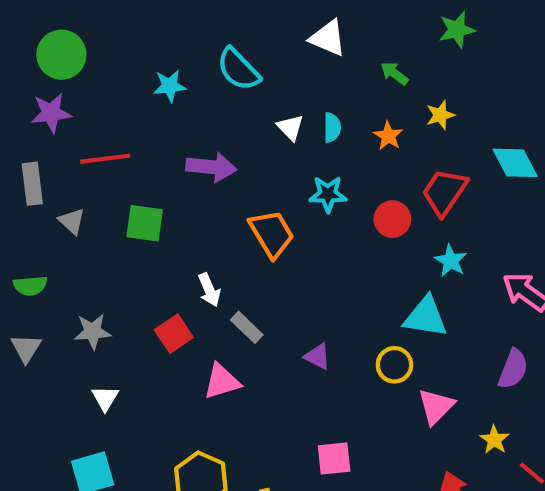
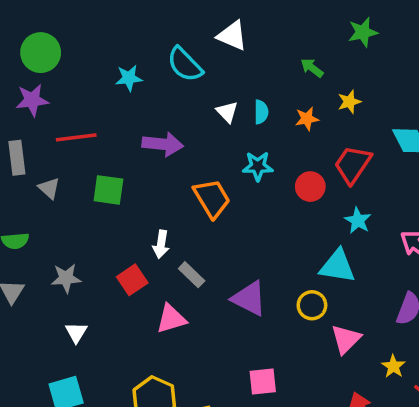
white triangle: (328, 38) -> (232, 36), moved
orange star: (388, 136) -> (307, 119), turned 30
white arrow: (209, 290) -> (161, 244), turned 32
purple triangle: (317, 356) -> (249, 298), size x1.6

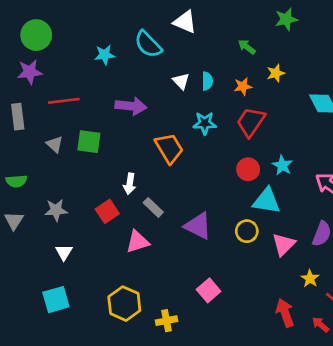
red trapezoid: (353, 164) -> (251, 122), moved
red circle: (310, 187) -> (248, 169), moved
gray triangle: (49, 188) -> (55, 144), moved
pink triangle: (346, 339) -> (284, 244), moved
pink square: (263, 382) -> (209, 290), turned -35

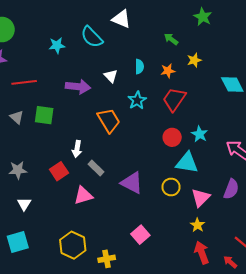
green star: (286, 19) -> (203, 17), turned -30
white triangle: (181, 81) -> (111, 76), moved
cyan star: (205, 123) -> (137, 100), turned -30
yellow star: (310, 279) -> (197, 225), moved

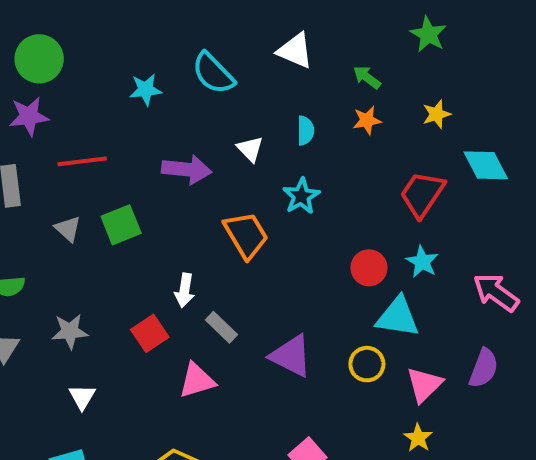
white triangle: (121, 19) -> (295, 51), moved
yellow star: (194, 60) -> (437, 114), moved
orange star: (168, 71) -> (367, 120), moved
red trapezoid: (174, 99) -> (422, 194), moved
green square: (44, 115) -> (121, 225), turned -30

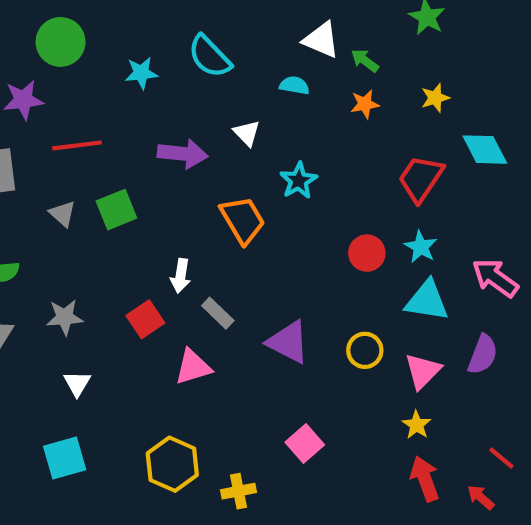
white triangle: (295, 51) -> (321, 40), moved
green circle: (39, 59) -> (61, 42), moved
cyan semicircle: (305, 131) -> (294, 85), moved, turned -80
cyan triangle: (398, 317) -> (427, 301), moved

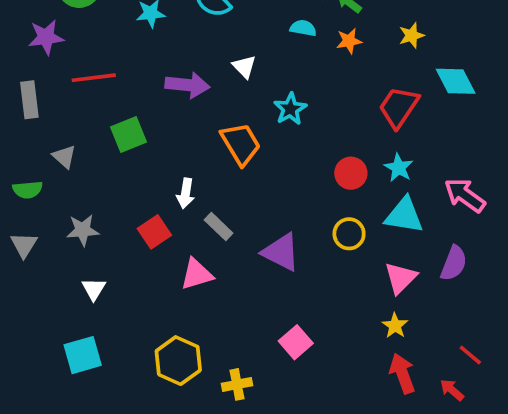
cyan semicircle: (294, 85) -> (303, 28), moved
gray triangle: (63, 214) -> (64, 157), moved
yellow circle: (365, 350) -> (349, 234), moved

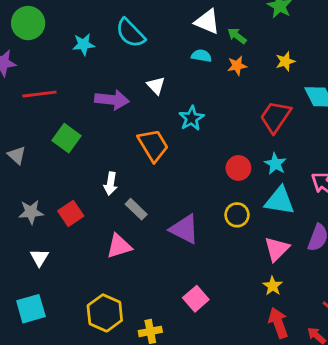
green square: (129, 135) -> (66, 138), turned -32
red square: (154, 232) -> (71, 213), moved

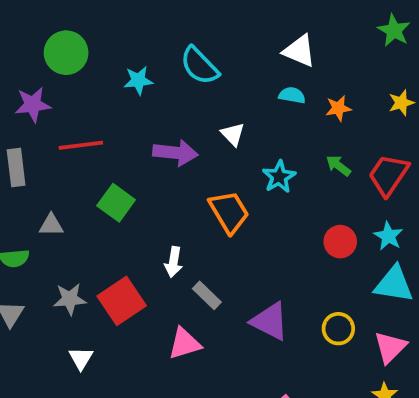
green arrow: (237, 36) -> (338, 166), moved
gray triangle: (17, 155) -> (51, 225), turned -42
red square: (71, 213) -> (122, 301), size x1.4
yellow circle: (237, 215) -> (338, 329), moved

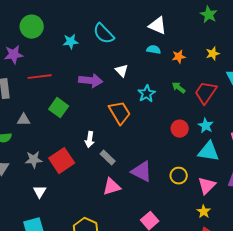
pink triangle: (185, 343) -> (112, 187), moved

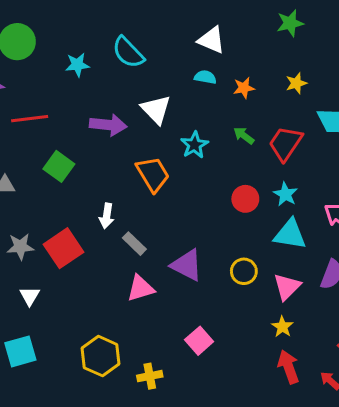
green star: (209, 15) -> (290, 23), turned 30
white triangle: (122, 71) -> (156, 109), size x1.5

